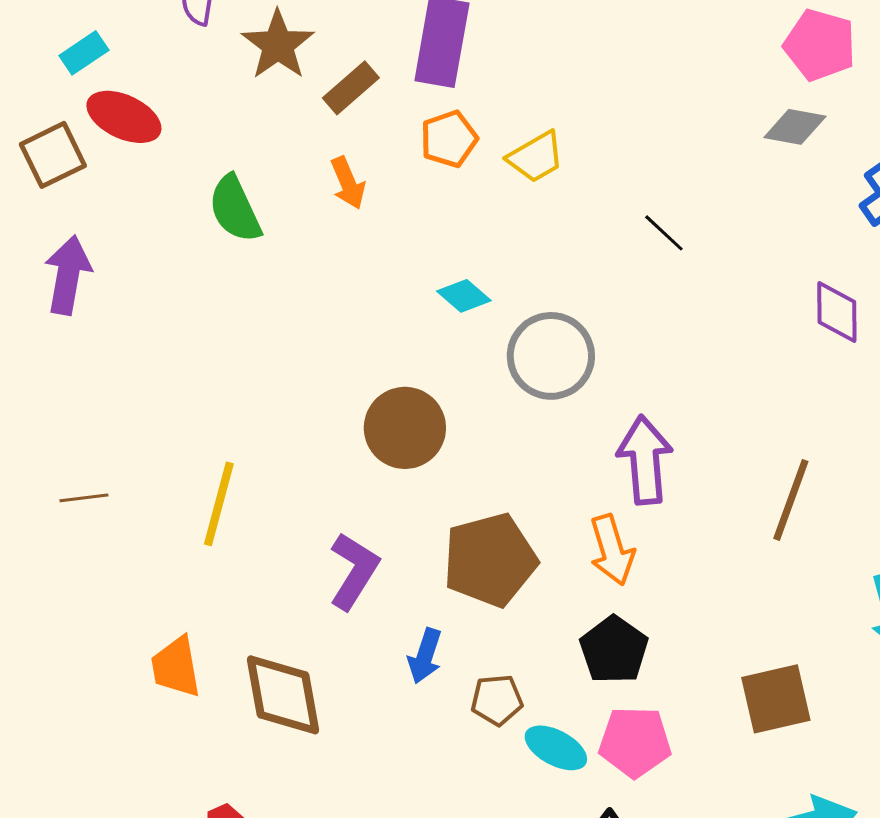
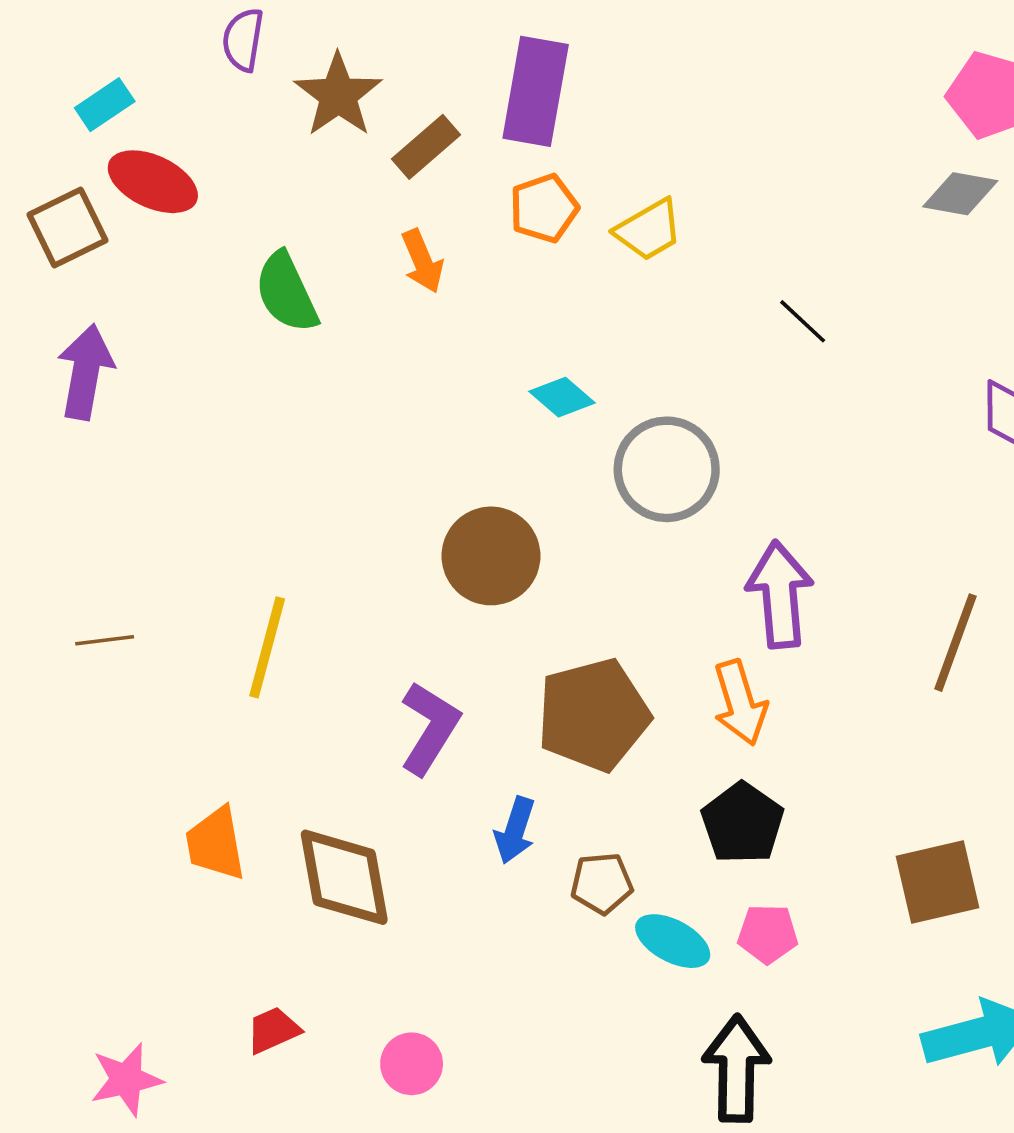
pink pentagon: (635, 742) -> (768, 934), size x0.7

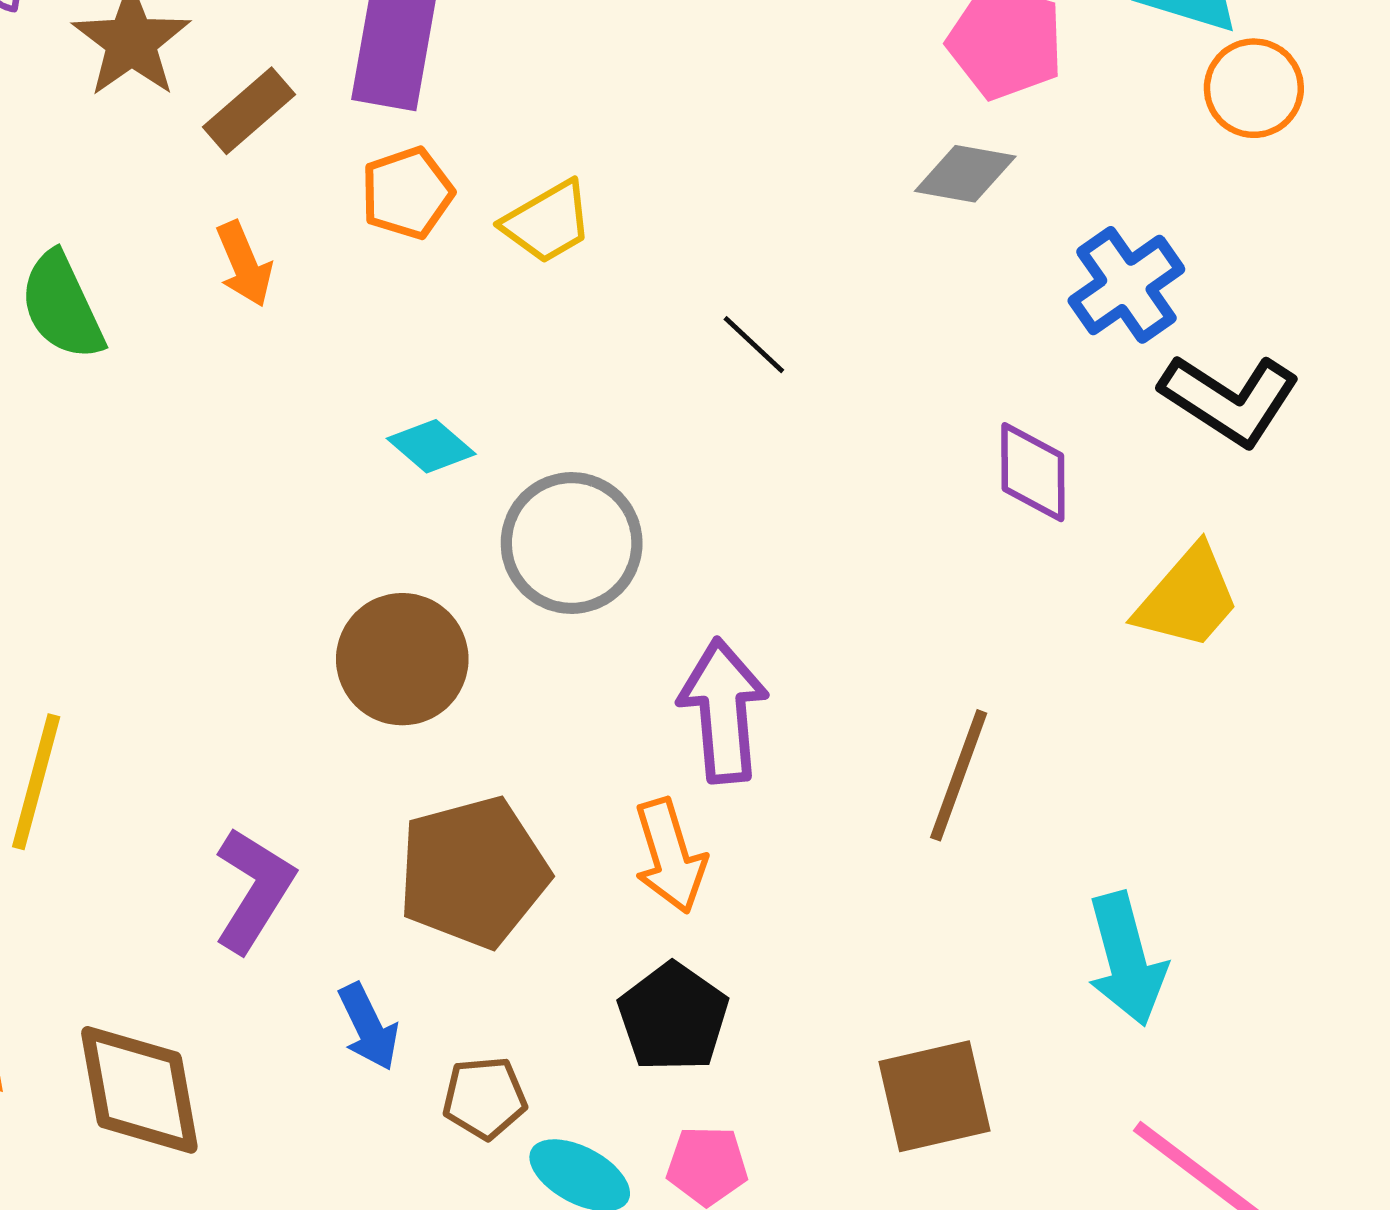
brown circle: (491, 556) -> (402, 659), moved
blue arrow: (515, 830) -> (368, 1027), turned -44

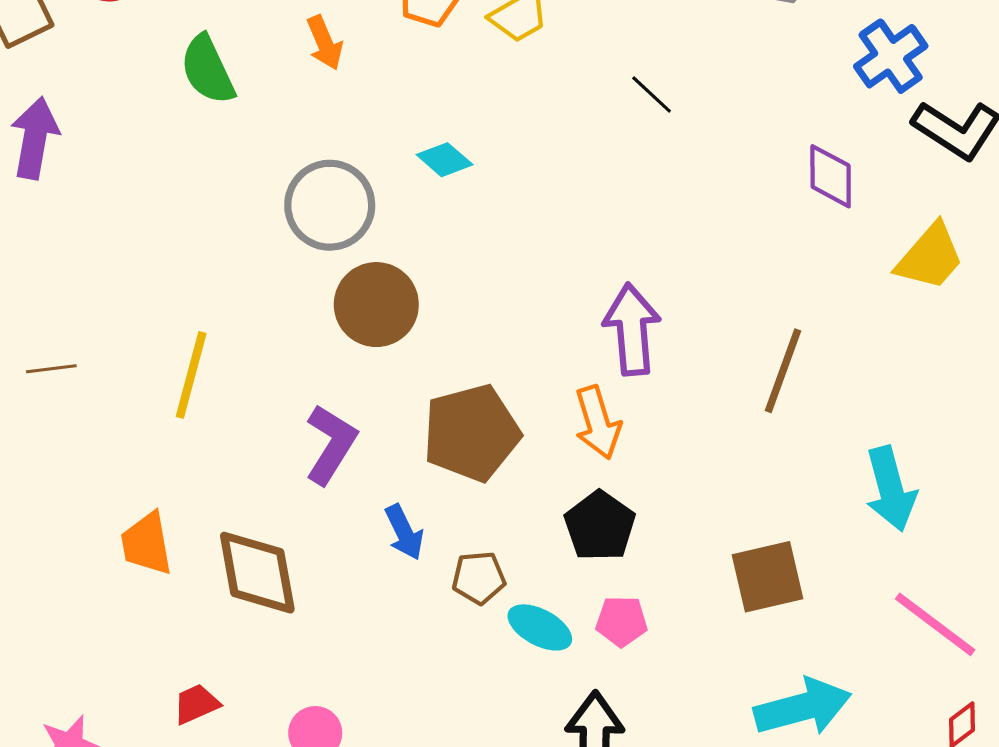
gray circle: (572, 543) -> (330, 205), moved
brown circle: (402, 659) -> (376, 305), moved

